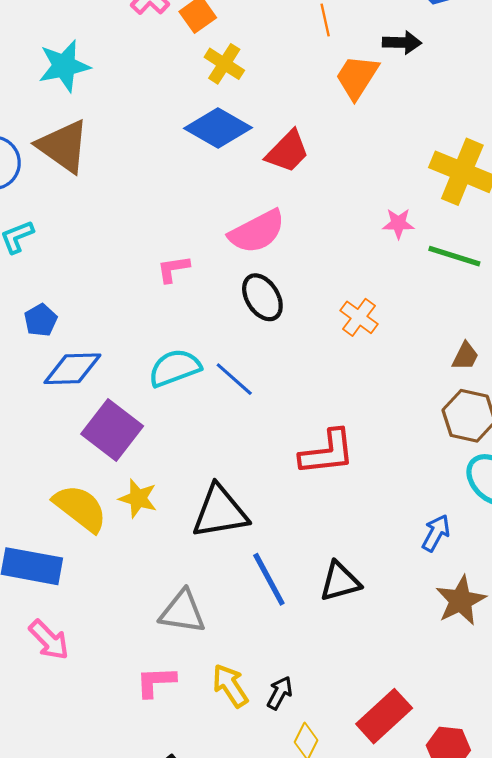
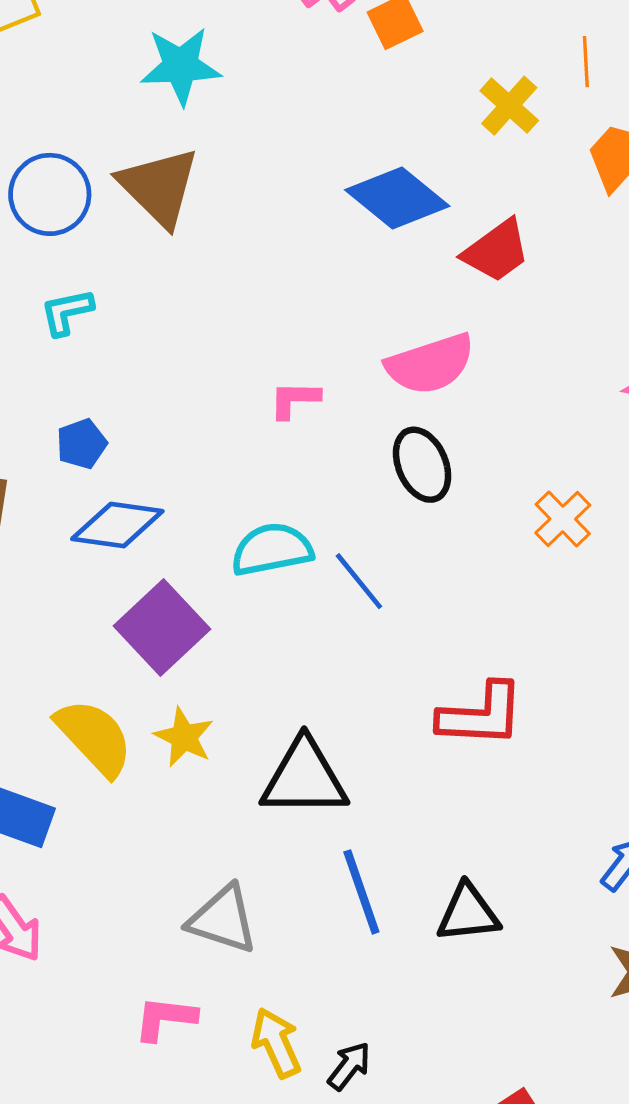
yellow cross: (224, 64) -> (509, 106), moved

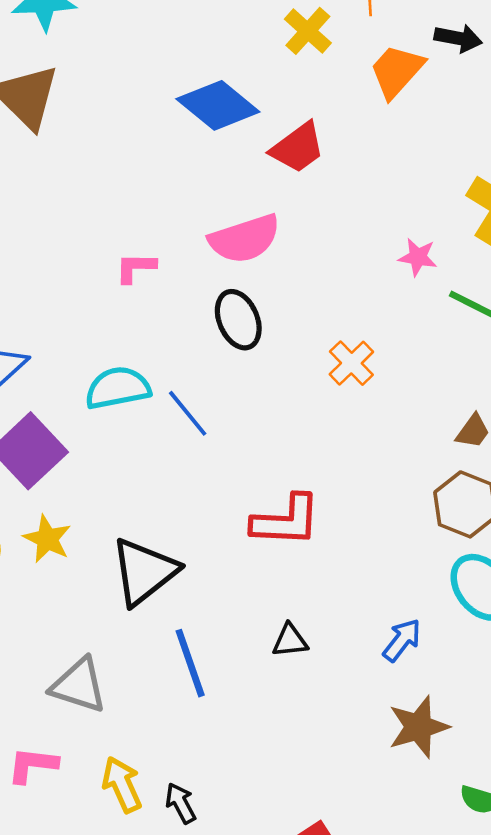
black triangle: (304, 778) -> (144, 572), turned -38
black triangle: (468, 913) -> (290, 640), moved, size x0.7
black arrow: (349, 1066) -> (181, 803), turned -66

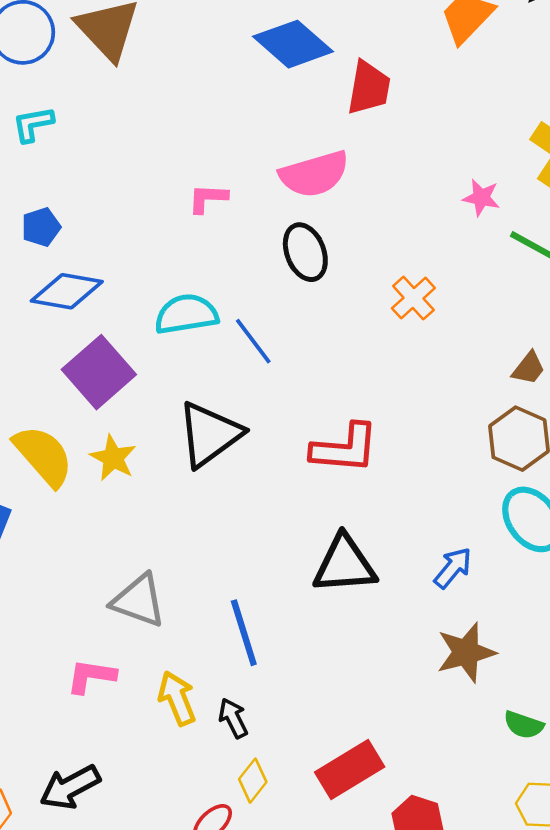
red trapezoid: (298, 148) -> (369, 88), turned -46
black triangle: (144, 572) -> (210, 434), moved
black triangle: (290, 640) -> (345, 564), size x1.8
blue line: (190, 663) -> (244, 633), moved

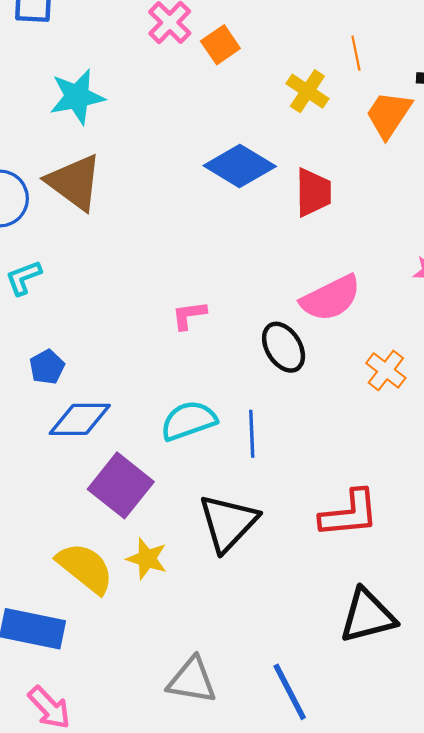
pink semicircle: (314, 174) -> (331, 298), moved
blue line: (253, 341) -> (252, 434), turned 45

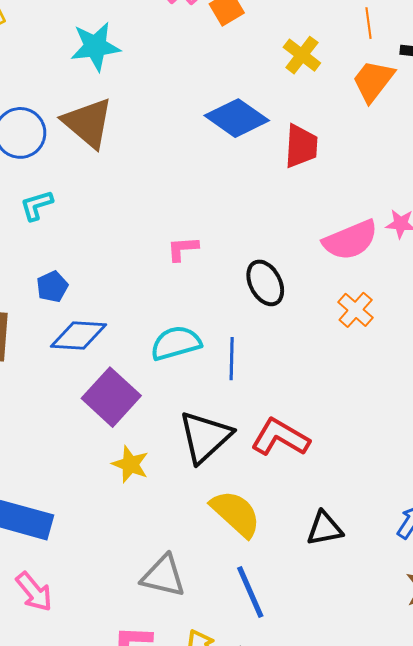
orange line: (356, 53) -> (369, 23), moved
pink semicircle: (331, 298) -> (350, 240), moved
red L-shape: (349, 514) -> (280, 437), moved, turned -148
yellow semicircle: (85, 568) -> (236, 514), moved
black triangle: (367, 616) -> (324, 529), size x0.7

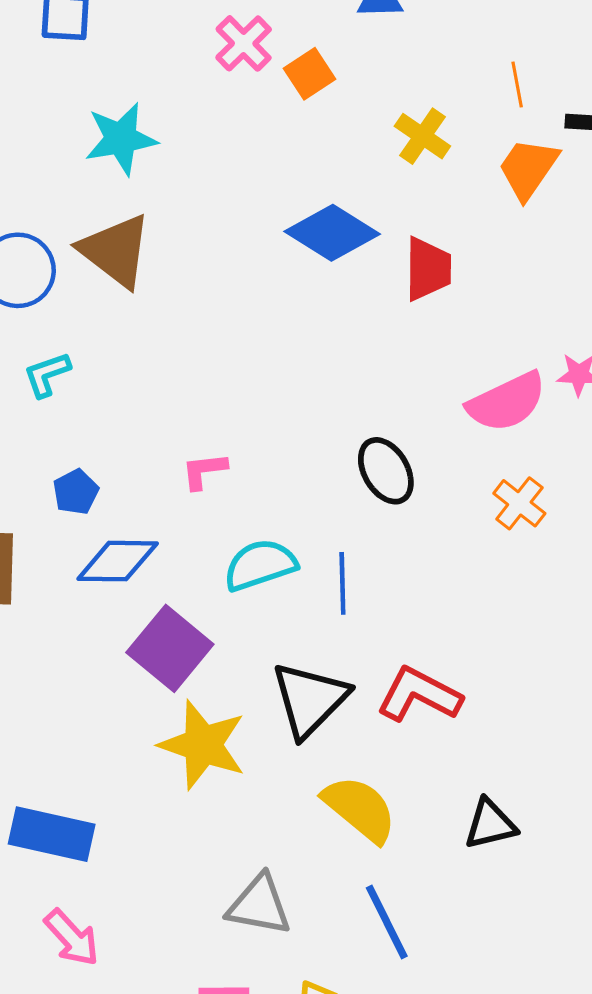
pink L-shape: (183, 249) -> (204, 471), moved
yellow star: (130, 464) -> (203, 745), size x1.6

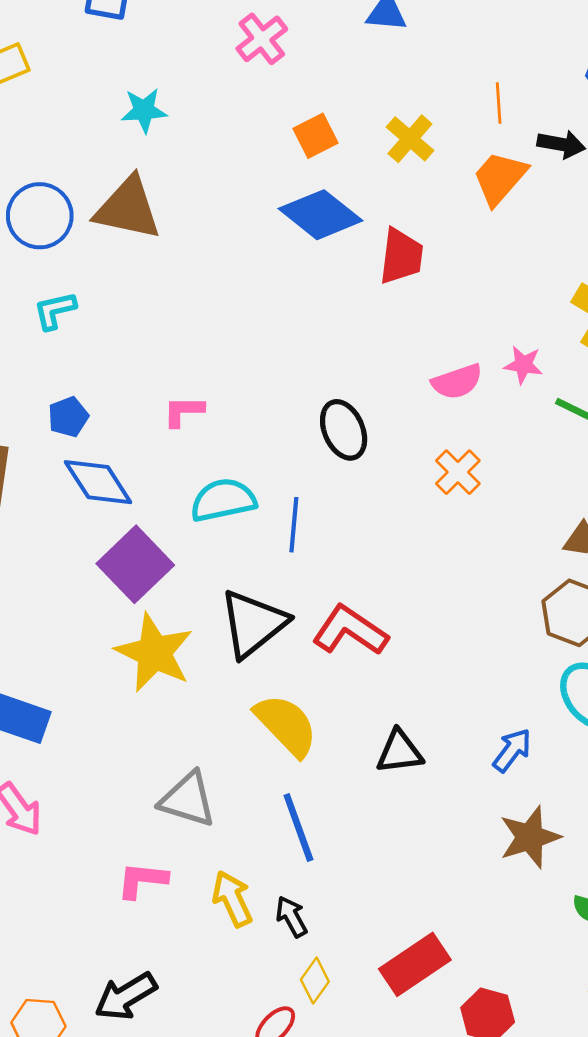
orange square: (310, 74) -> (316, 136), moved
cyan star: (121, 139) -> (144, 110), size x0.7
brown triangle: (116, 251) -> (128, 208), turned -32
pink semicircle: (507, 402) -> (457, 382), size x0.7
blue diamond: (118, 561) -> (98, 482), turned 50

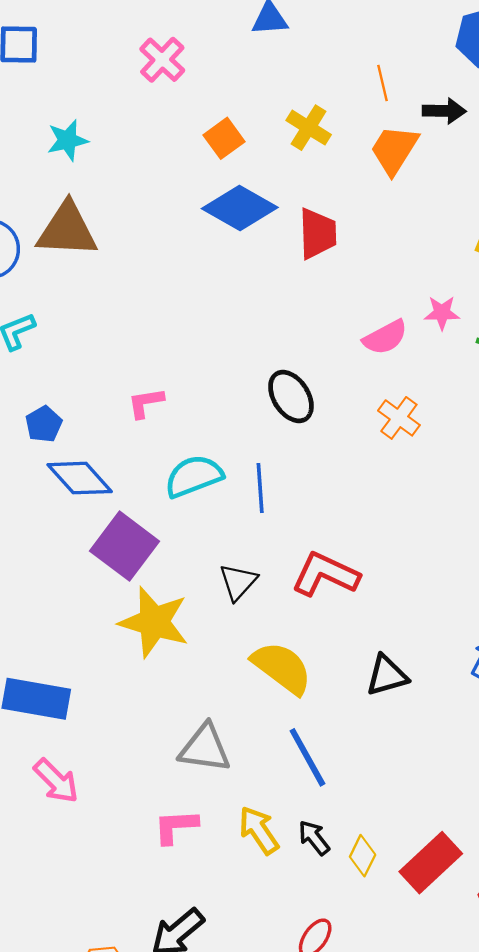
black triangle: (253, 624) -> (238, 582), size x0.6
yellow diamond: (315, 981) -> (363, 856), moved

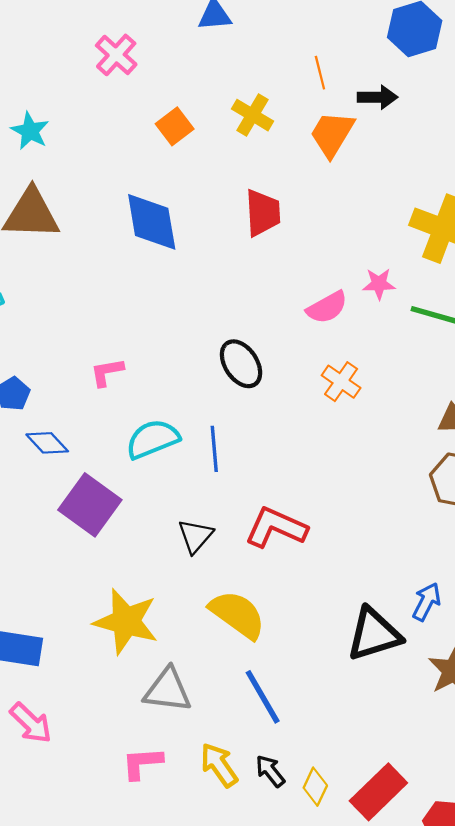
cyan star: (67, 140) -> (30, 131), turned -30
blue diamond: (240, 208) -> (152, 222), moved, turned 52
blue diamond: (80, 478) -> (47, 443), size x0.7
yellow star: (154, 622) -> (126, 621), moved
black triangle: (387, 675) -> (374, 634), moved, size x1.4

